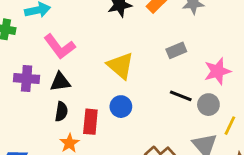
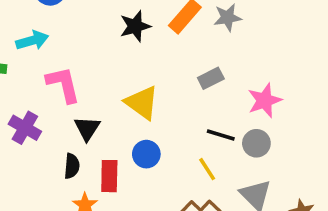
pink L-shape: (59, 47) -> (63, 84), turned -152
purple cross: (27, 79) -> (25, 128), turned 30
black triangle: (60, 82) -> (87, 128), moved, turned -45
yellow line: (230, 126) -> (207, 169), moved, turned -54

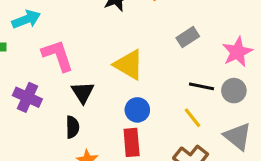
red rectangle: (109, 176) -> (132, 142), moved

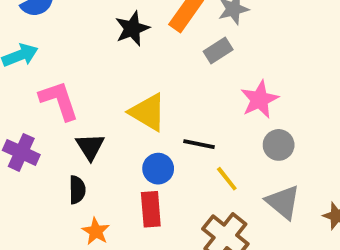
gray rectangle: (188, 37) -> (218, 51), moved
pink star: (237, 52) -> (260, 99), moved
black line: (202, 86) -> (199, 144), moved

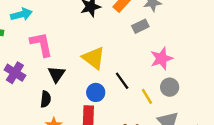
black line: (199, 144) -> (122, 81), turned 36
yellow line: (227, 179) -> (147, 96), moved

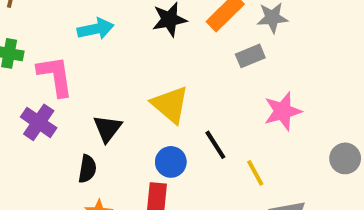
cyan arrow: (21, 14) -> (96, 29), moved
pink L-shape: (41, 44) -> (55, 76), moved
gray circle: (170, 87) -> (345, 158), moved

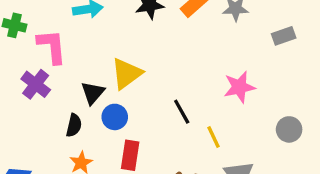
gray rectangle: (250, 56) -> (284, 36), moved
yellow triangle: (170, 105) -> (127, 74), moved, turned 40
blue circle: (171, 162) -> (115, 117), moved

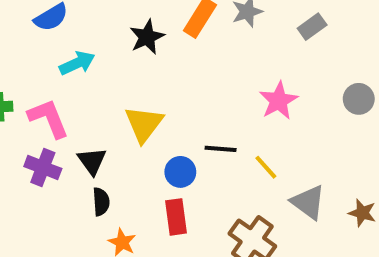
black triangle: (93, 93) -> (92, 161), moved
black line: (182, 112) -> (221, 149), turned -40
blue circle: (115, 117) -> (180, 172), moved
gray circle: (289, 129) -> (359, 99), moved

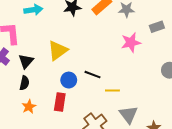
pink star: (279, 101) -> (131, 43), moved
yellow line: (266, 167) -> (112, 91), turned -64

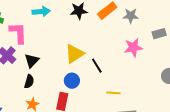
yellow triangle: (58, 50) -> (74, 54), moved
black line: (92, 75) -> (97, 66), moved, turned 35

